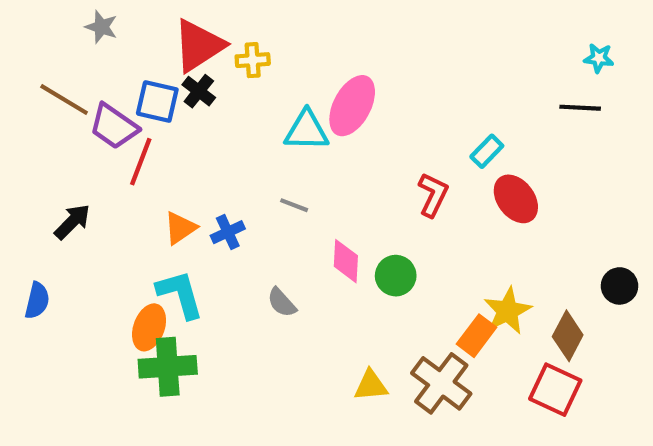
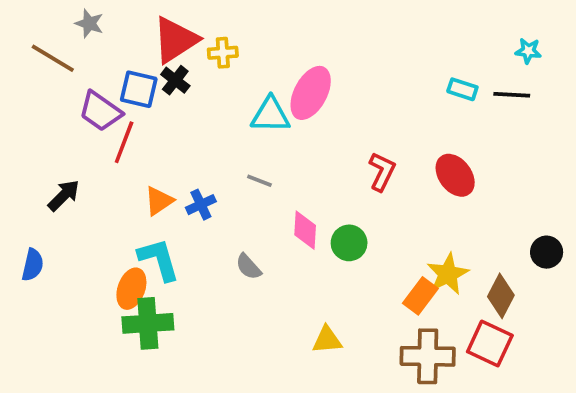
brown line: (64, 99) -> (53, 58), moved
cyan rectangle: (487, 151) -> (462, 89), moved, turned 64
brown cross: (441, 383) -> (428, 356), moved, turned -36

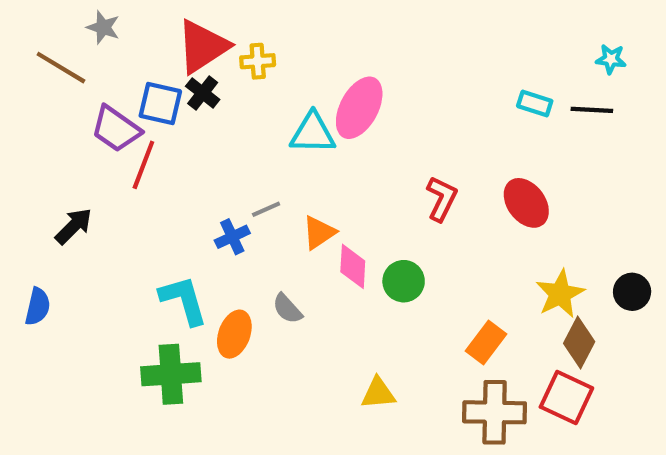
gray line: (259, 181) -> (266, 209), moved, turned -45
orange triangle: (159, 201) -> (319, 233), moved
yellow star: (448, 274) -> (560, 294), moved
orange ellipse: (131, 289) -> (234, 334), moved

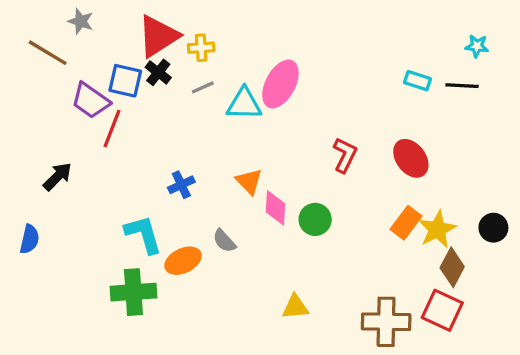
gray line: (266, 209) -> (203, 87), moved
orange triangle: (319, 233) -> (249, 181), turned -40
orange ellipse: (234, 334) -> (183, 261), turned 44
orange rectangle: (486, 343) -> (406, 223), moved

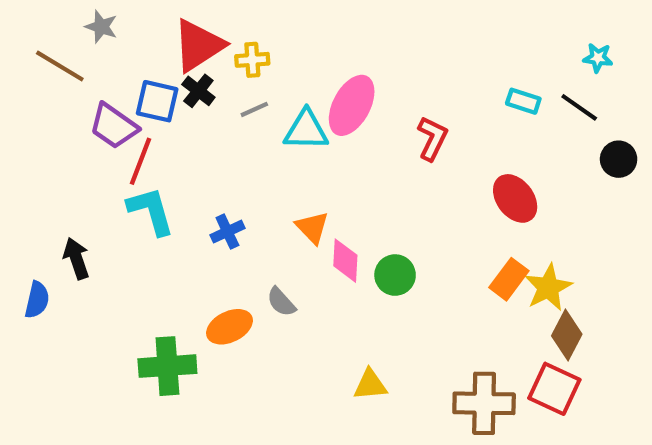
black line: (462, 86) -> (579, 107), turned 32
red L-shape: (345, 155) -> (432, 138), moved
black arrow: (58, 176) -> (76, 258), moved, turned -64
black circle: (493, 228) -> (619, 159), moved
cyan L-shape: (143, 234) -> (151, 211), moved

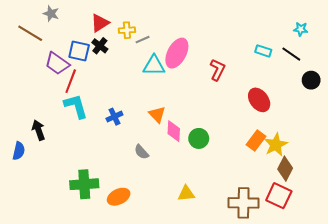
red triangle: (198, 45) -> (100, 23), size x0.7
gray line: (254, 109) -> (143, 40), moved
orange ellipse: (230, 327) -> (119, 197), moved

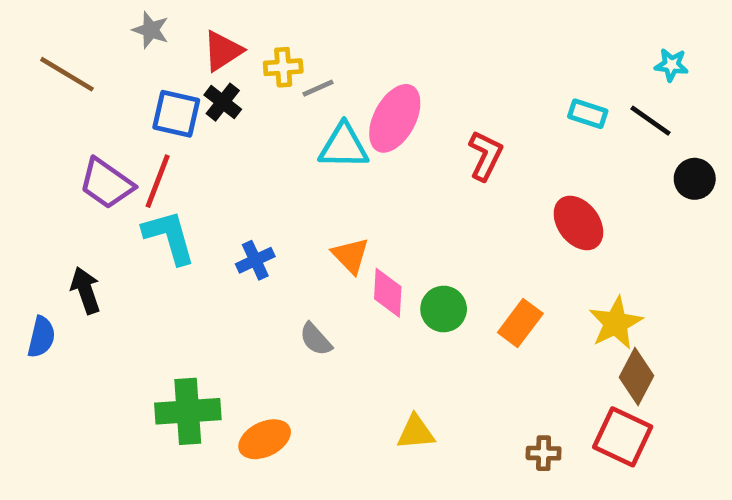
gray star: (51, 14) -> (151, 30), moved
purple trapezoid: (57, 63) -> (106, 183), moved
orange rectangle: (256, 140) -> (520, 323), moved
brown cross: (243, 203) -> (544, 453), size x0.5

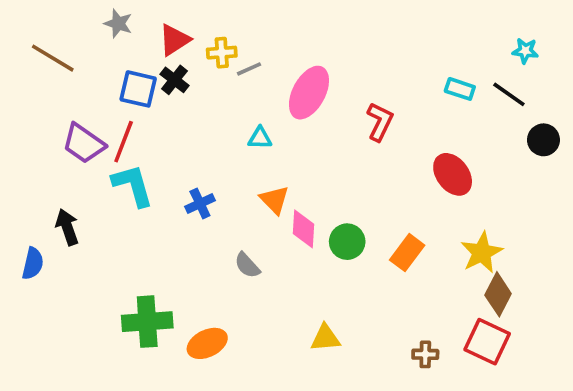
cyan triangle: (344, 146) -> (260, 138), moved, size x0.6

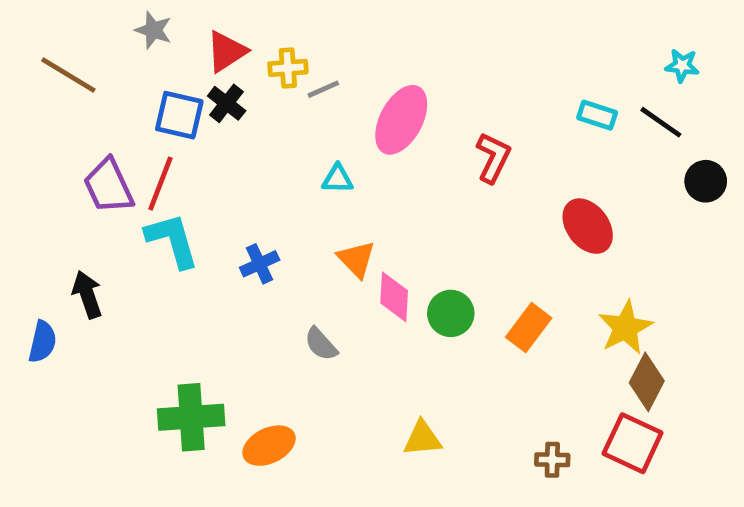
purple trapezoid: (84, 143) -> (109, 186), turned 30

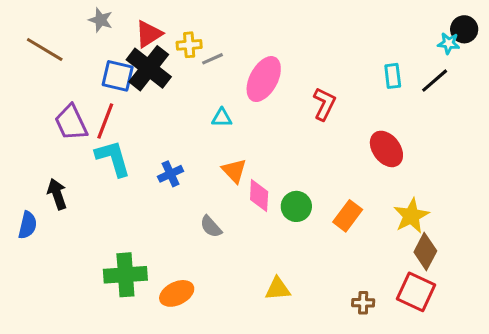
black cross: (227, 103) -> (149, 68), size x1.8
cyan rectangle: (597, 115) -> (393, 76), turned 65
black line: (661, 122) -> (435, 81), turned -76
black circle: (706, 181) -> (464, 29), moved

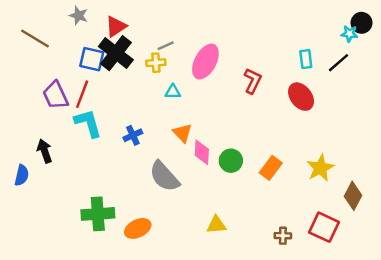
yellow cross: (189, 45) -> (156, 63), moved
red ellipse: (386, 149) -> (301, 97), moved
gray semicircle: (211, 227) -> (164, 176), size x1.8
brown diamond: (425, 251) -> (353, 196), moved

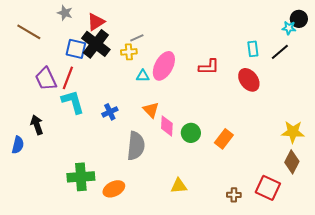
pink ellipse: (205, 62) -> (164, 66), moved
red L-shape: (253, 81) -> (209, 67), turned 65
yellow star: (320, 168) -> (293, 132), moved, turned 30
gray semicircle: (164, 176) -> (136, 146), turned -132

